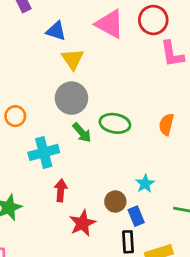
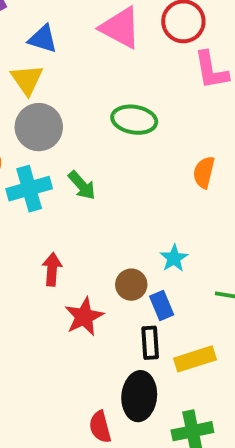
yellow triangle: (73, 59) -> (27, 80), moved
gray circle: (71, 98) -> (39, 127), moved
green ellipse: (115, 123) -> (134, 120), moved
cyan cross: (44, 152) -> (29, 189), moved

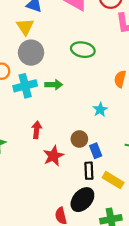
green arrow: (82, 185) -> (54, 85), turned -49
cyan star: (174, 258) -> (100, 110), moved
yellow rectangle: (195, 359) -> (113, 180), turned 48
black ellipse: (139, 396) -> (82, 200), turned 35

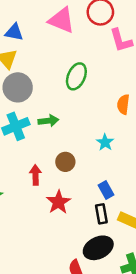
green ellipse: (83, 50) -> (76, 76), turned -70
brown circle: (79, 139) -> (65, 162), moved
black ellipse: (82, 200) -> (98, 248), turned 30

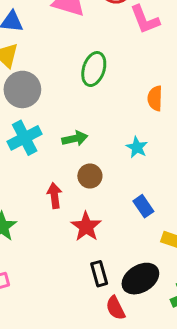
green arrow: (48, 121) -> (75, 139), moved
black rectangle: (101, 214) -> (99, 274), moved

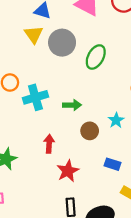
gray circle: (22, 89) -> (62, 43), moved
brown circle: (90, 176) -> (90, 131), moved
blue rectangle: (143, 206) -> (112, 164), turned -49

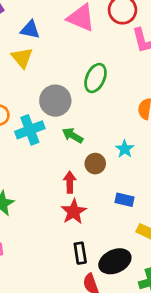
gray circle: (62, 43) -> (55, 101), moved
green arrow: (72, 105) -> (73, 135), turned -144
red arrow: (49, 144) -> (70, 182), moved

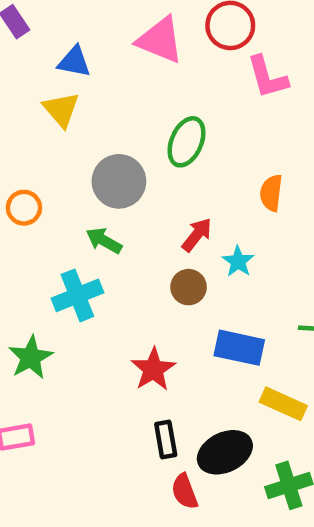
cyan cross: (30, 130) -> (77, 295), moved
green arrow: (73, 135) -> (104, 241), moved
red arrow: (70, 182) -> (197, 235), moved, turned 40
blue rectangle: (125, 200) -> (239, 348), size x1.5

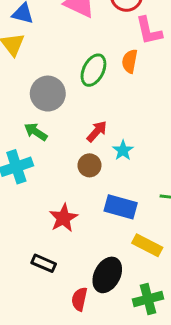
orange semicircle: (271, 193) -> (130, 61), moved
black rectangle: (166, 439) -> (44, 263), moved, turned -60
black ellipse: (225, 452) -> (107, 275), turned -40
red semicircle: (185, 491) -> (79, 299), turned 30

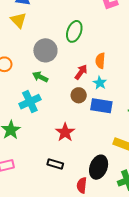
orange semicircle: (130, 61) -> (100, 61), moved
blue rectangle: (121, 207) -> (101, 106), moved

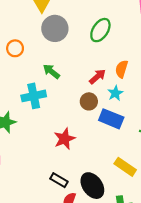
gray circle: (45, 50) -> (55, 28), moved
black rectangle: (55, 164) -> (59, 180), moved
black ellipse: (99, 167) -> (92, 186), turned -70

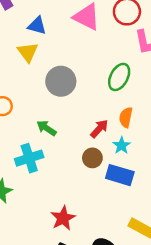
gray circle: (55, 28) -> (61, 81), moved
green ellipse: (100, 30) -> (119, 77), moved
red star: (64, 139) -> (63, 218), moved

